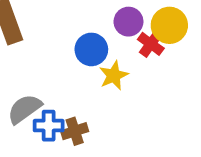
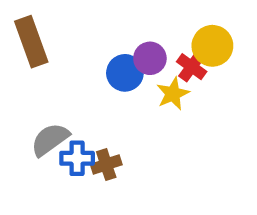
purple circle: (128, 22) -> (150, 58), moved
yellow star: (114, 75) -> (173, 94), moved

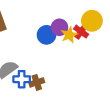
yellow star: (173, 94) -> (69, 35), moved

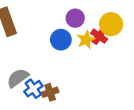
purple circle: (59, 27) -> (75, 18), moved
blue cross: (22, 79) -> (33, 89), turned -35

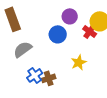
yellow star: (86, 40) -> (79, 62), moved
gray semicircle: (18, 78) -> (23, 49), moved

